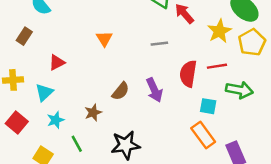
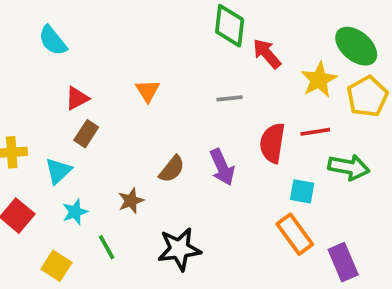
brown rectangle: (24, 36) -> (86, 134), moved
red triangle: (57, 62) -> (77, 98), moved

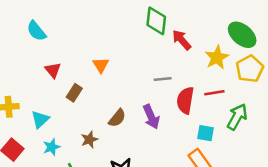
red triangle: (77, 98) -> (53, 70), turned -42
gray line: (230, 98) -> (163, 79), moved
brown rectangle: (86, 134) -> (74, 93), moved
green arrow: (349, 167) -> (237, 117), turned -72

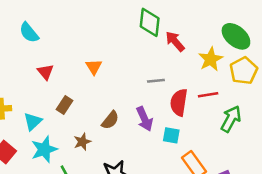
brown rectangle: (74, 93) -> (65, 105), moved
cyan square: (206, 133) -> (171, 135), moved
cyan star: (52, 147) -> (44, 149), size x1.5

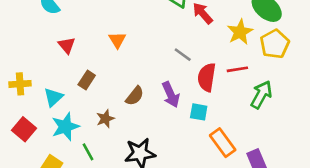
gray line: (156, 81) -> (183, 55), turned 42

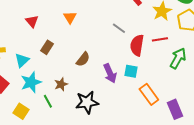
purple arrow: (171, 95) -> (110, 73), moved
brown star: (105, 119) -> (61, 84), moved

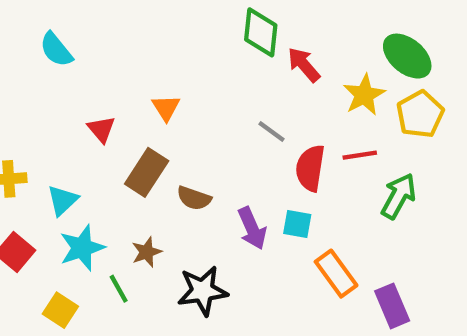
red triangle: (32, 21) -> (101, 129), moved
brown rectangle: (47, 47) -> (147, 172), moved, size x1.5
brown semicircle: (83, 59) -> (194, 198), turned 70

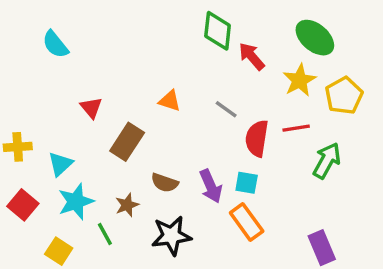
green ellipse: (407, 56) -> (315, 38), moved
orange triangle: (166, 108) -> (170, 101), moved, turned -40
brown semicircle: (194, 198) -> (165, 183), moved
orange rectangle: (336, 274) -> (247, 222), moved

